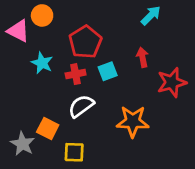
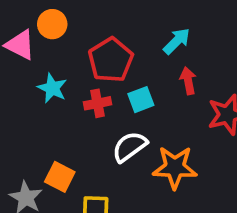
cyan arrow: (151, 15) -> (177, 41), moved
white semicircle: (81, 106) -> (130, 147), moved

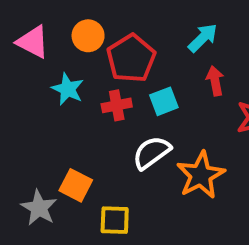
orange circle: (52, 24) -> (88, 36), moved
orange star: (175, 167) -> (201, 175), turned -30

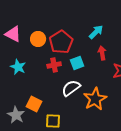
orange circle: (88, 36) -> (38, 39), moved
cyan star: (68, 89) -> (18, 67), moved

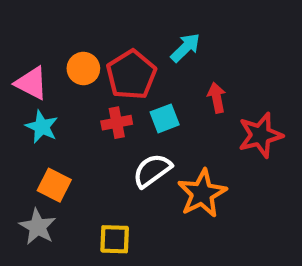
cyan arrow: (96, 32) -> (185, 48), moved
pink triangle: (13, 34) -> (31, 83), moved
orange square: (34, 104) -> (54, 185), moved

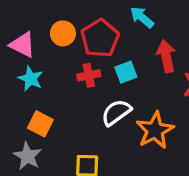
cyan arrow: (185, 48) -> (142, 17), turned -95
red arrow: (217, 98) -> (166, 56), size x1.4

